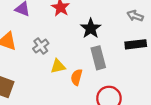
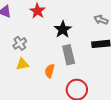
yellow triangle: (58, 66) -> (22, 64), moved

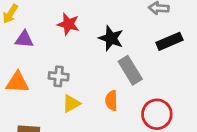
gray cross: (20, 43) -> (59, 76), turned -32

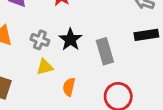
black star: (111, 38) -> (70, 39), moved
orange semicircle: (111, 101) -> (69, 87), moved

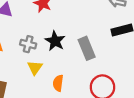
yellow triangle: (45, 67) -> (35, 68), turned -35

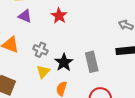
black star: (55, 41) -> (64, 62), moved

